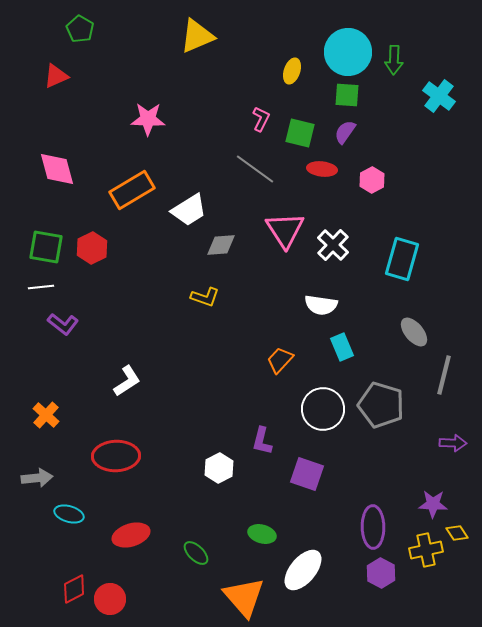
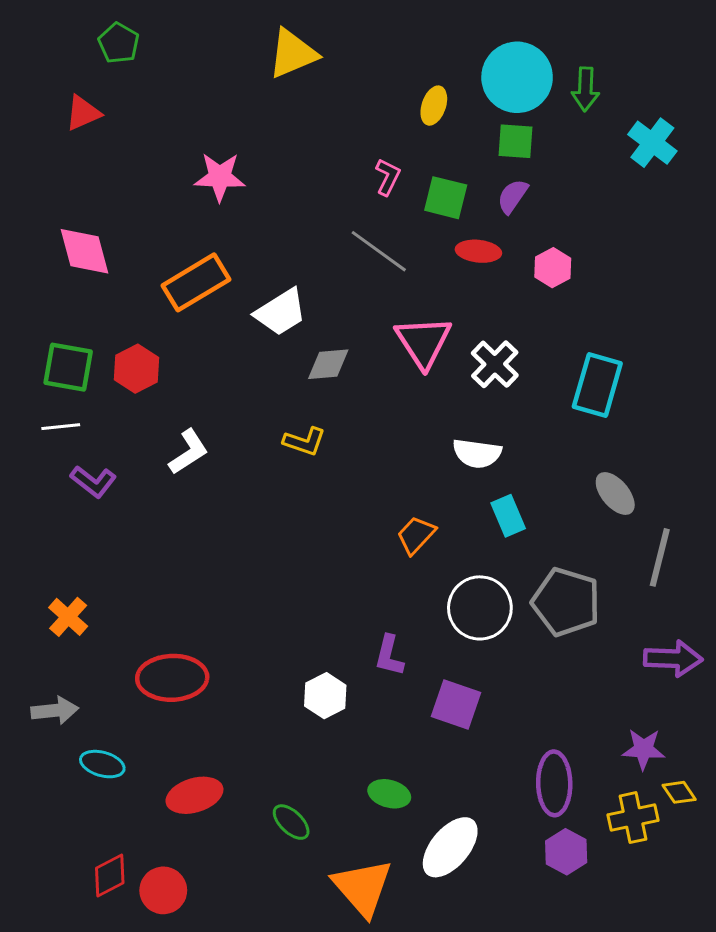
white L-shape: (127, 381) -> (189, 452), moved
purple arrow: (453, 443) -> (673, 659), size x1.4

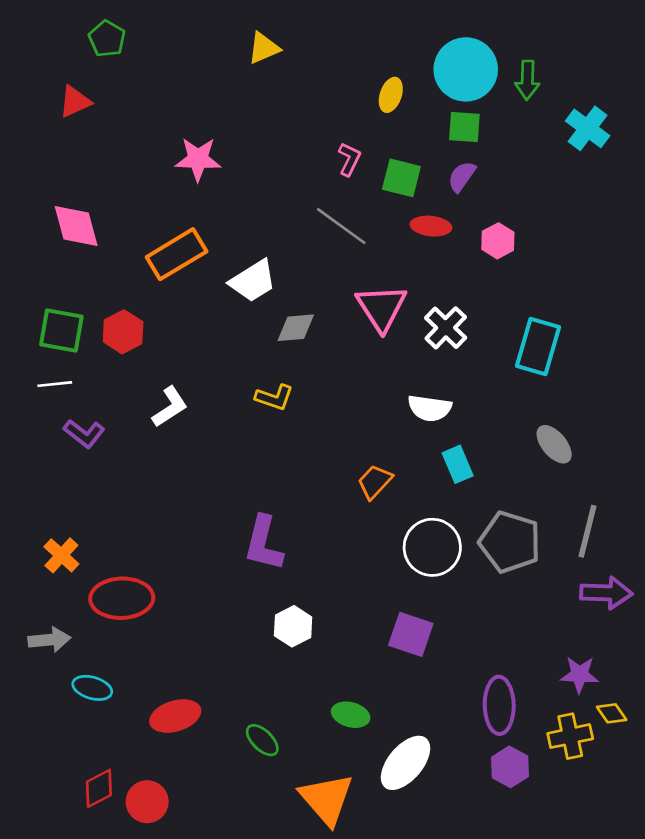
yellow triangle: (293, 53) -> (264, 48), size x0.7
gray line: (660, 557) -> (588, 531), moved
purple L-shape: (389, 656) -> (264, 543), moved, size x1.5
red ellipse: (172, 678) -> (122, 598), moved

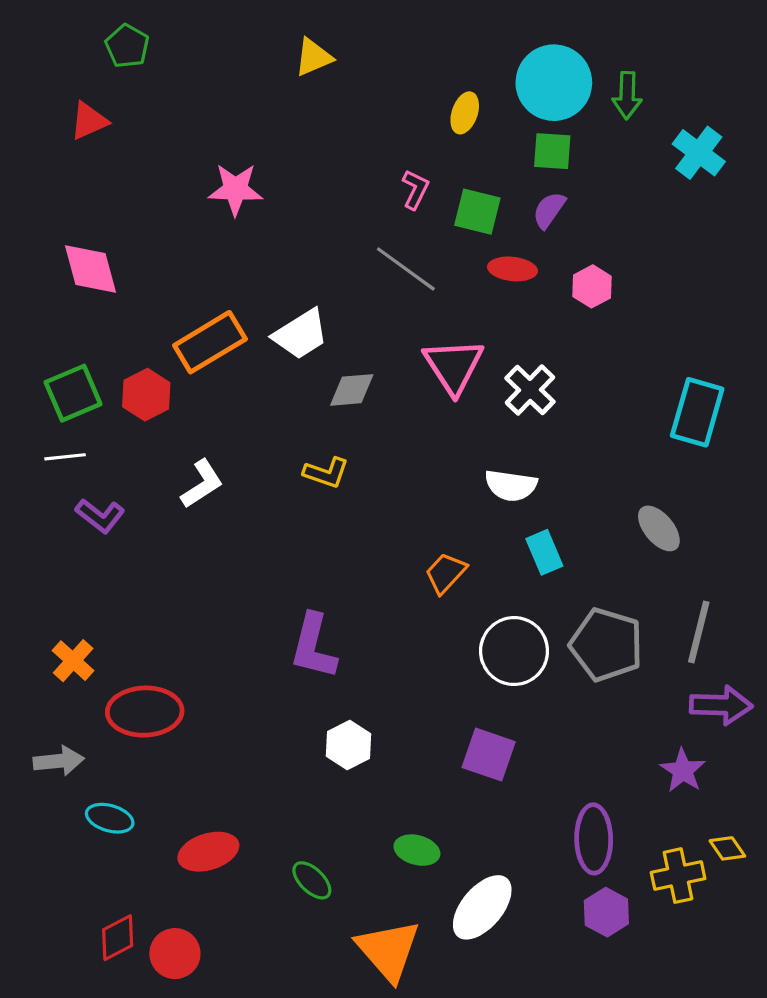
orange rectangle: (177, 254) -> (210, 342), moved
green square: (61, 330) -> (73, 393), turned -33
cyan rectangle: (538, 347) -> (697, 412), moved
purple star: (580, 675) -> (683, 770), moved, turned 30

